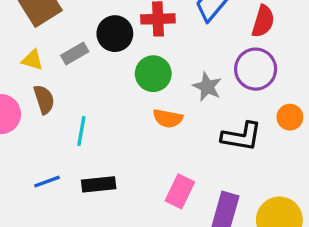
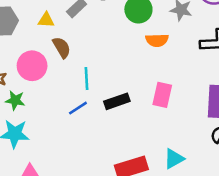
cyan line: (81, 131) -> (87, 79), moved
pink rectangle: (180, 191) -> (162, 95), moved

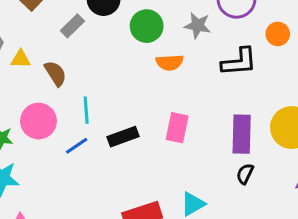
yellow triangle: (46, 20) -> (21, 59), moved
pink circle: (32, 66) -> (39, 121), moved

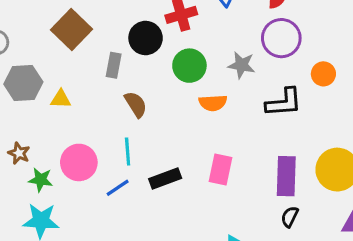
gray rectangle: (72, 26) -> (114, 65), turned -35
brown semicircle: (55, 73) -> (136, 104), moved

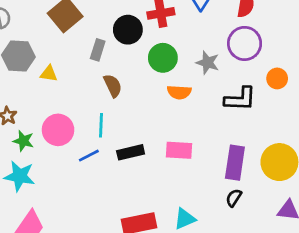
pink rectangle: (220, 170) -> (179, 150), turned 75

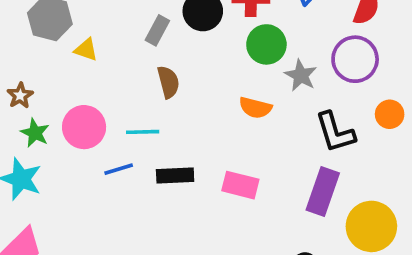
green circle: (163, 58) -> (266, 44), moved
black L-shape: (240, 99) -> (335, 132), turned 60
cyan line: (101, 125) -> (143, 132), turned 75
purple rectangle: (235, 163) -> (323, 192), moved

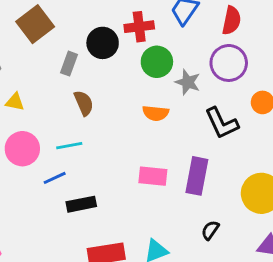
yellow triangle: (86, 50) -> (15, 102), moved
black rectangle: (175, 176) -> (81, 204), moved
purple rectangle: (323, 192) -> (197, 176), moved

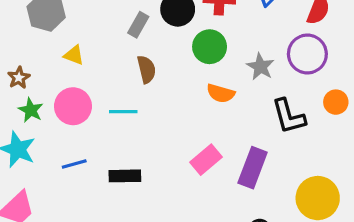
green circle: (157, 62) -> (210, 47), moved
pink rectangle: (153, 176) -> (206, 160), turned -56
blue line: (55, 178) -> (74, 164), moved

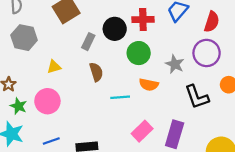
yellow triangle: (74, 55) -> (54, 67), moved, turned -32
cyan line: (123, 112) -> (120, 97), moved

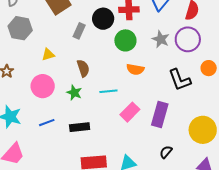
gray star: (175, 64) -> (161, 39), moved
brown semicircle: (96, 72) -> (83, 68), moved
cyan line: (120, 97) -> (108, 91), moved
green star: (19, 106) -> (74, 93), moved

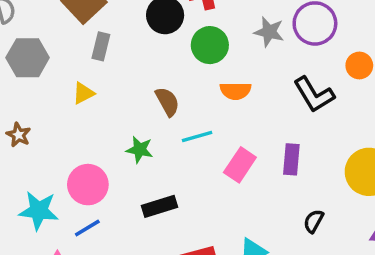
gray rectangle: (79, 31) -> (101, 46), moved
brown semicircle: (83, 68) -> (167, 102), moved
pink circle: (43, 86) -> (88, 185), moved
purple rectangle: (160, 114) -> (291, 159), size x0.7
blue line: (47, 123) -> (87, 228), moved

